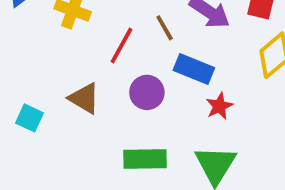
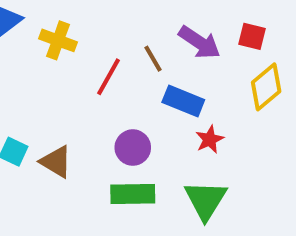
purple circle: (147, 92) -> (133, 148), moved
brown triangle: (84, 98) -> (56, 162), moved

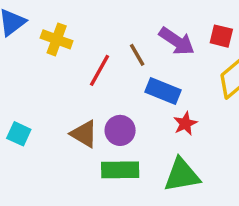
brown triangle: (56, 162) -> (84, 134), moved
green triangle: (206, 200) -> (182, 175), turned 48

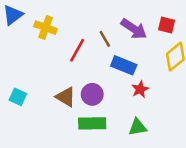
green triangle: (182, 175) -> (138, 127), size x0.7

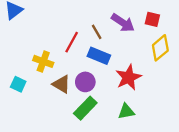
yellow cross: (46, 28) -> (43, 61), moved
blue rectangle: (124, 65) -> (99, 56), moved
red star: (140, 89) -> (128, 77), size x1.6
green rectangle: (92, 123) -> (85, 108), turned -45

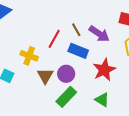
purple arrow: (123, 23) -> (99, 34), moved
brown triangle: (61, 84) -> (45, 76), turned 30
green triangle: (126, 111) -> (102, 100), turned 42

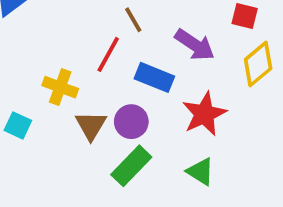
brown line: (76, 30) -> (133, 20), moved

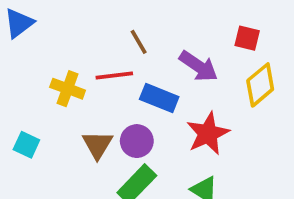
red line: (108, 54) -> (114, 76), turned 54
yellow cross: (60, 87) -> (68, 89), moved

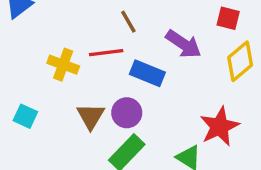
red star: (208, 134) -> (220, 126), moved

